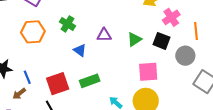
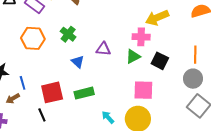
pink cross: (171, 17) -> (141, 37), moved, turned 30
gray circle: (185, 56) -> (193, 79), moved

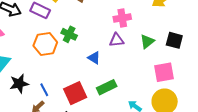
green cross: (68, 34) -> (69, 34), moved
pink cross: (141, 37) -> (122, 18), moved

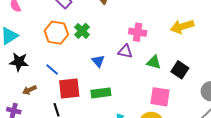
green triangle: (147, 41) -> (154, 62), turned 35
blue line: (44, 90) -> (52, 69), moved, turned -40

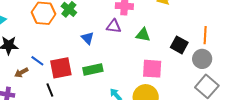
blue line: (52, 69) -> (37, 61), moved
black square: (180, 70) -> (179, 45), moved

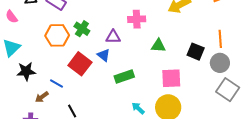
purple triangle: (114, 26) -> (113, 37), moved
red square: (61, 68) -> (80, 64), moved, turned -35
green rectangle: (93, 70) -> (124, 77), moved

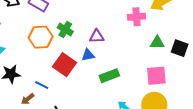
pink cross: (137, 19) -> (137, 17), moved
green triangle: (158, 46) -> (157, 43), moved
blue triangle: (104, 55) -> (88, 55), turned -48

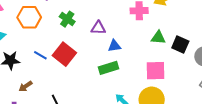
orange hexagon: (41, 37) -> (29, 17), moved
blue triangle: (88, 55) -> (114, 46), moved
blue line: (42, 85) -> (40, 55), moved

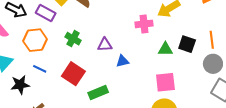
black square: (180, 44) -> (187, 44), moved
blue line: (40, 55) -> (40, 69), moved
green rectangle: (108, 68) -> (98, 93), moved

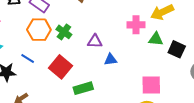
orange hexagon: (35, 40) -> (39, 30), moved
green triangle: (165, 49) -> (156, 39), moved

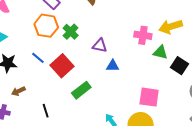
blue line: (28, 59) -> (38, 58), moved
green rectangle: (83, 88) -> (81, 90), turned -30

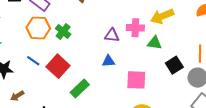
purple triangle: (100, 46) -> (112, 35), moved
black square: (180, 66) -> (174, 65), moved, turned 30
pink square: (149, 97) -> (136, 80), moved

